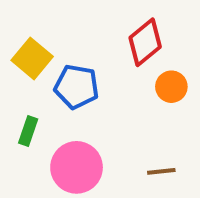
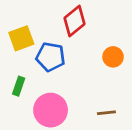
red diamond: (145, 42) -> (74, 21), moved
yellow square: (32, 58) -> (21, 38), turned 30

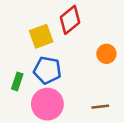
yellow square: (21, 38) -> (41, 36), moved
blue pentagon: (51, 57) -> (47, 70), moved

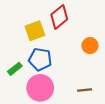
green rectangle: (17, 81) -> (15, 69), turned 32

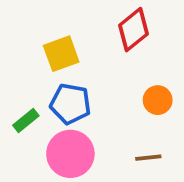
red diamond: (59, 17) -> (134, 30), moved
orange circle: (90, 46) -> (158, 100), moved

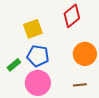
orange circle: (158, 100) -> (85, 54), size x1.5

